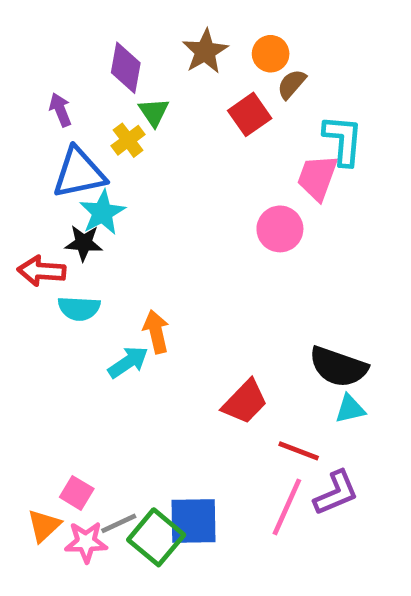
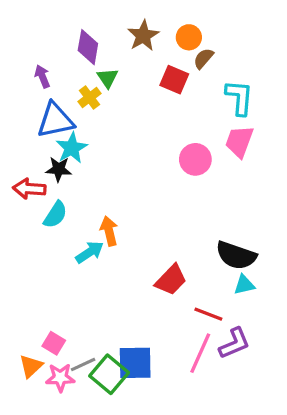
red square: (250, 114) -> (174, 80), turned -32
pink trapezoid: (317, 178) -> (239, 141), moved
cyan semicircle: (79, 308) -> (55, 215), turned -60

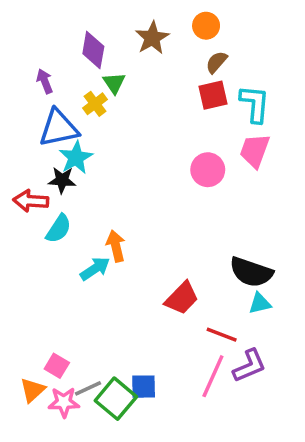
orange circle: (189, 37) -> (206, 26), moved
red square: (174, 80) -> (213, 95), moved, turned -36
blue square: (135, 363) -> (144, 387), size x0.7

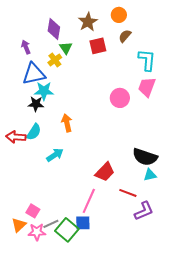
red square: (213, 95) -> (98, 46), moved
cyan star: (76, 158) -> (44, 91), turned 30
red arrow: (31, 201) -> (16, 137), moved
orange arrow: (116, 246) -> (67, 123), moved
pink line: (213, 376) -> (89, 201), moved

